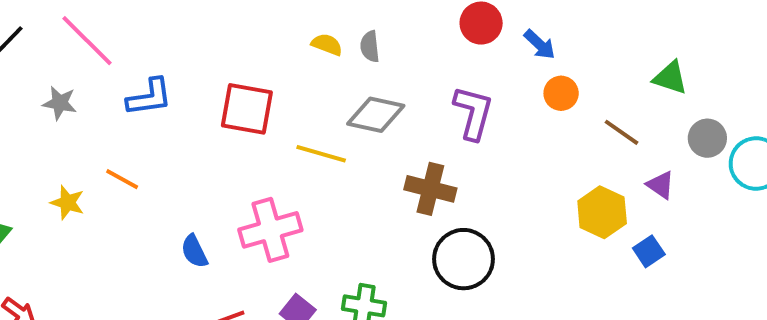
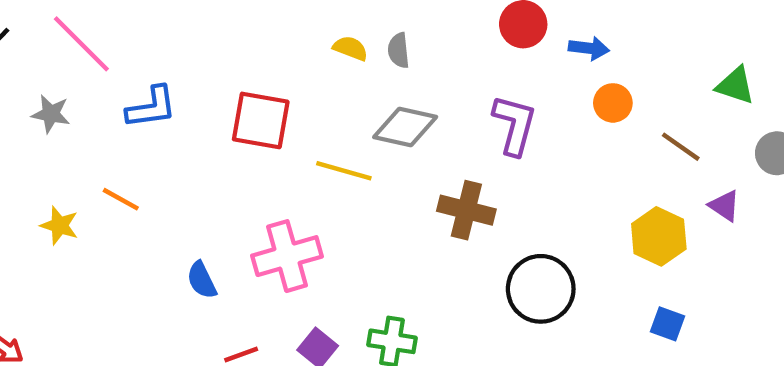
blue arrow: (540, 45) -> (589, 48), turned -36
blue square: (649, 251) -> (668, 324), moved, turned -36
black circle: (464, 259) -> (541, 289), moved

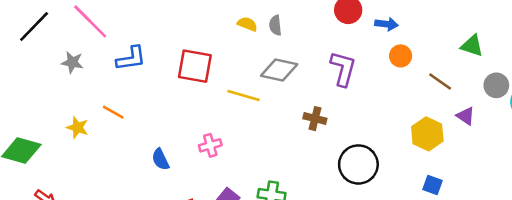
brown cross: (466, 210) -> (315, 119), size x0.7
pink cross: (287, 256) -> (210, 145), size x0.6

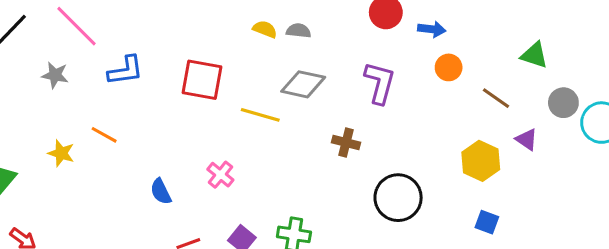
gray semicircle: (275, 25) -> (299, 31), turned 102
pink cross: (210, 145) -> (220, 175), turned -35

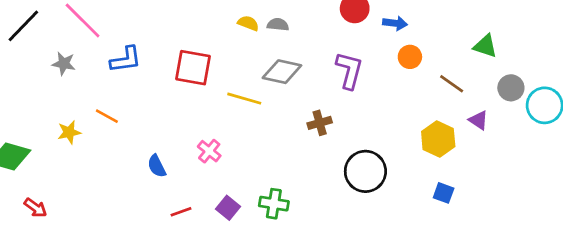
brown cross: (346, 142) -> (320, 123), turned -30
yellow star: (61, 153) -> (69, 132), turned -30

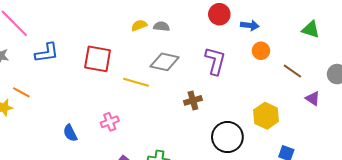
yellow semicircle: (248, 23) -> (139, 25), turned -42
green triangle: (485, 46) -> (311, 29), moved
orange line: (107, 116) -> (21, 92), moved
yellow hexagon: (438, 139) -> (266, 116), moved
pink cross: (209, 151) -> (110, 122), turned 30

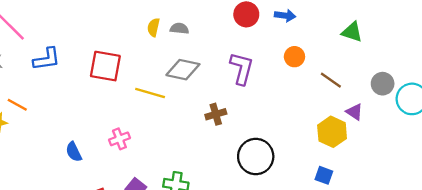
yellow semicircle: (139, 25) -> (154, 27), turned -56
blue arrow: (250, 25) -> (285, 16), moved
yellow hexagon: (266, 116) -> (332, 132), moved

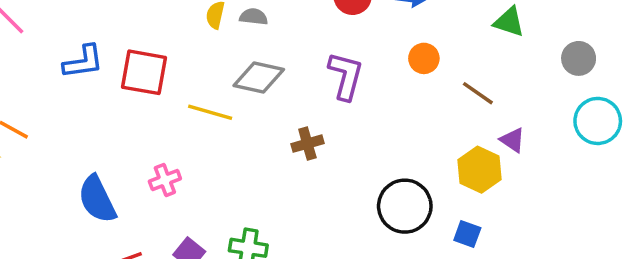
blue L-shape: (47, 59) -> (83, 62), moved
gray circle: (383, 84) -> (579, 58), moved
blue semicircle: (74, 152) -> (97, 199), size x1.6
black circle: (256, 156) -> (405, 206), moved

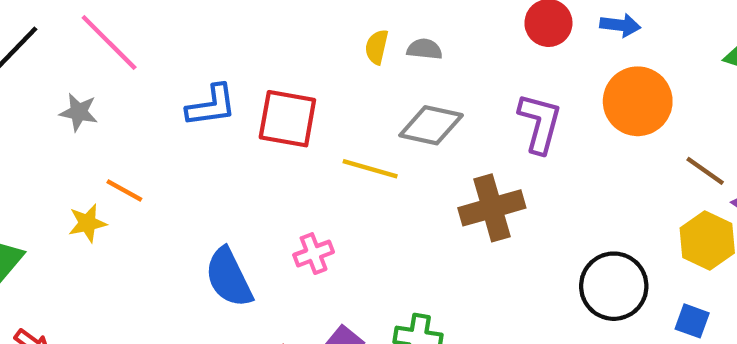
orange circle: (424, 58) -> (638, 101), size x1.8
brown line: (478, 93) -> (705, 171), moved
brown cross: (307, 144) -> (492, 208), size x1.6

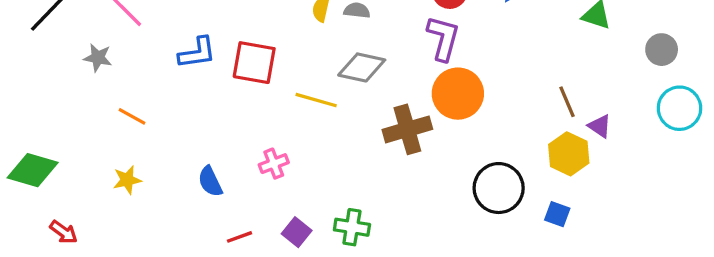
orange circle: (638, 101) -> (458, 94), moved
purple L-shape: (540, 123) -> (443, 38), moved
brown line: (705, 171) -> (567, 102), turned 32
yellow star: (87, 223) -> (127, 180), moved
blue semicircle: (229, 277) -> (210, 182), size x0.7

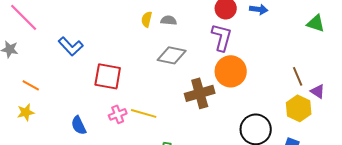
blue L-shape: (197, 53) -> (71, 46), turned 55
red square: (254, 63) -> (108, 76), moved
yellow line: (316, 100) -> (144, 113), moved
yellow star: (127, 180) -> (26, 112), moved

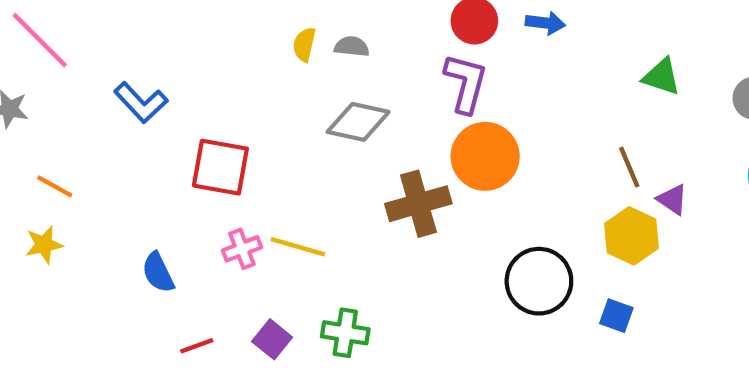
green triangle: (316, 23) -> (662, 77), moved

